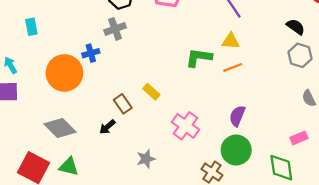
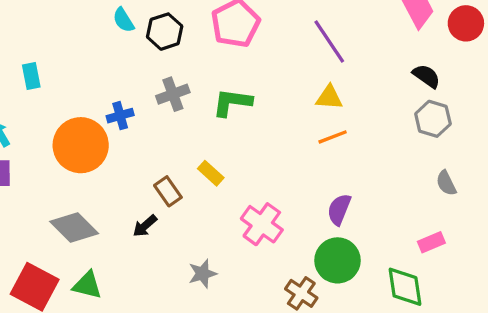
gray cross: (115, 29) -> (173, 94), moved
green L-shape: (199, 58) -> (232, 102), moved

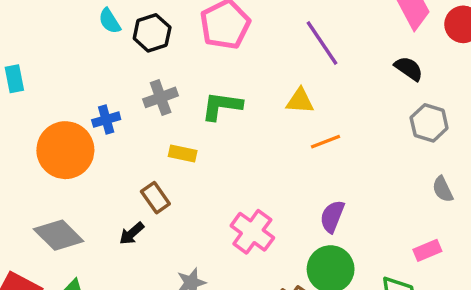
black semicircle: (426, 76) -> (409, 69), moved
yellow triangle: (329, 97) -> (300, 101), moved
yellow rectangle: (211, 173) -> (183, 154), moved, turned -30

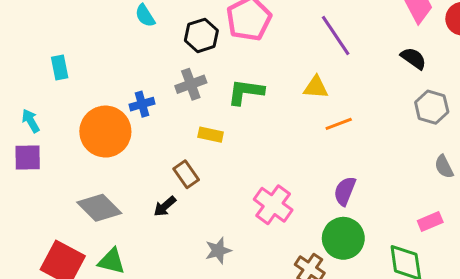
black hexagon: (152, 33) -> (201, 35), moved

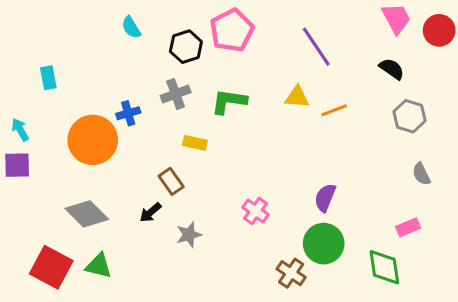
orange line: (339, 124) -> (334, 110), moved
pink cross: (273, 205) -> (256, 211), size x0.7
gray star: (218, 250) -> (189, 235), moved

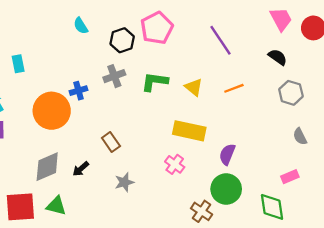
yellow triangle: (297, 97) -> (194, 87), moved, turned 36
yellow rectangle: (195, 143) -> (189, 131), moved, size x1.8
black arrow: (150, 212) -> (81, 169), moved
gray diamond: (87, 214) -> (47, 167), turned -68
red square: (51, 267) -> (20, 207), turned -32

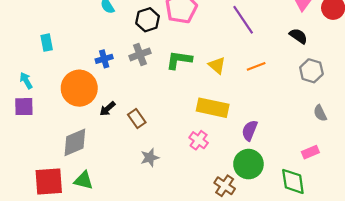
blue cross: (79, 91) -> (104, 59), moved
black arrow: (81, 169) -> (107, 109), moved

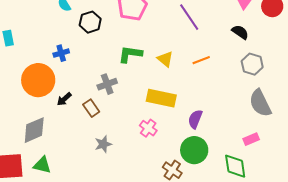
black hexagon: (148, 20) -> (90, 22), moved
gray cross: (140, 54) -> (107, 84), moved
gray semicircle: (320, 113) -> (260, 103), size x1.8

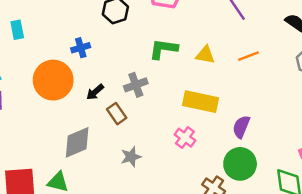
yellow triangle: (165, 59) -> (205, 55), turned -30
black arrow: (64, 99) -> (95, 92), moved
gray diamond: (34, 130) -> (77, 142), moved

